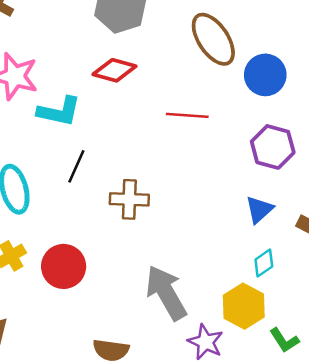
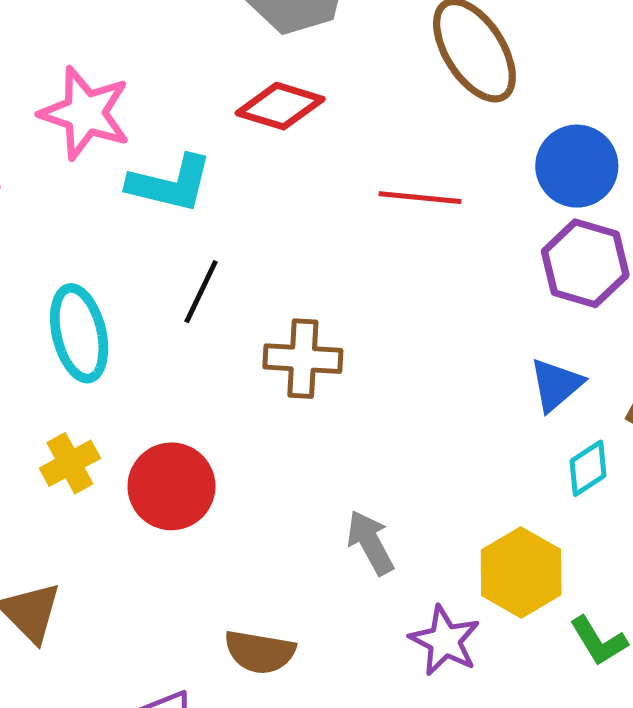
blue circle: (265, 75) -> (577, 166), moved
cyan diamond: (264, 263) -> (588, 468), moved
gray arrow: (166, 293) -> (370, 543), size x0.6

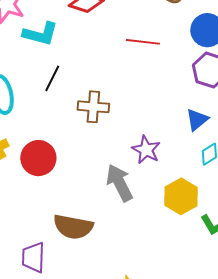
gray arrow: (370, 543) -> (119, 183), size x1.4
purple star: (445, 641) -> (146, 150), moved
brown semicircle: (260, 652) -> (73, 227), size x1.4

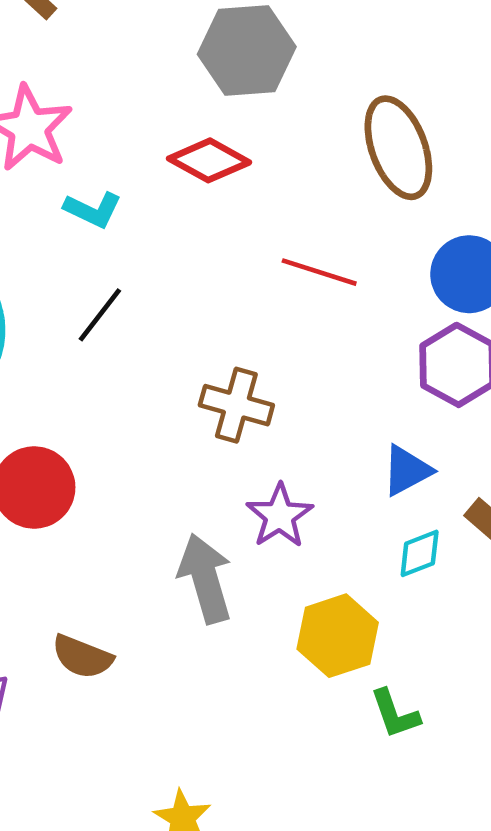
cyan L-shape: (40, 34) -> (93, 210), size x0.7
brown cross: (93, 107) -> (236, 405), moved
brown semicircle: (73, 227) -> (82, 657), size x0.7

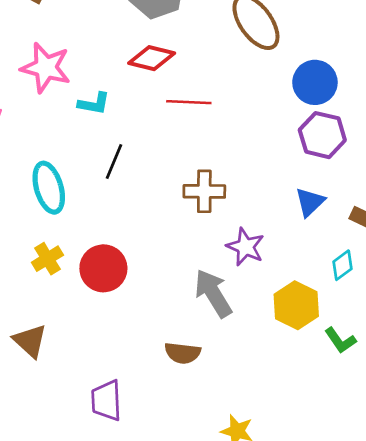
red line: (319, 272) -> (189, 102), moved
cyan diamond: (420, 553) -> (342, 265), moved
brown semicircle: (82, 657) -> (183, 353), moved

